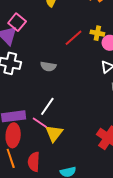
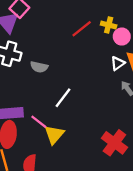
gray semicircle: (48, 66) -> (39, 67), moved
white line: (47, 106) -> (63, 98), moved

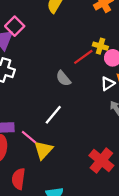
red line: (82, 29) -> (83, 57), moved
gray semicircle: (39, 67) -> (63, 78), moved, turned 35

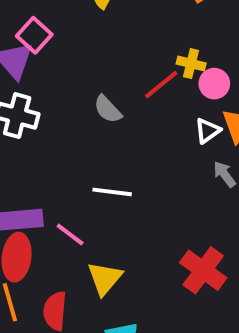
gray semicircle: (63, 78) -> (108, 109), moved
white line: (53, 115) -> (112, 192), turned 60
yellow triangle: (43, 150) -> (105, 278), moved

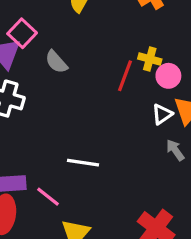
red line: (161, 85) -> (125, 76), turned -32
gray semicircle: (108, 109) -> (56, 62), moved

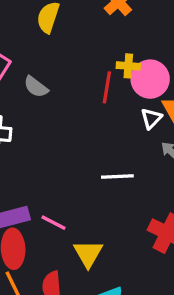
pink circle: (168, 76) -> (150, 79), size x1.5
white line: (83, 163) -> (117, 176), moved

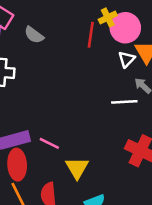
yellow cross: (128, 66) -> (108, 17), turned -30
white line: (117, 176) -> (124, 102), moved

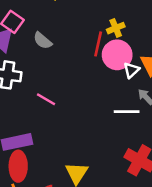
pink circle: (125, 28) -> (117, 55), moved
pink line: (49, 143) -> (46, 99), moved

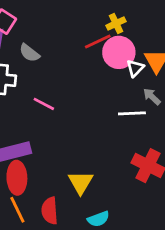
gray semicircle: (43, 41) -> (29, 53), moved
red line: (98, 44) -> (98, 42), turned 55

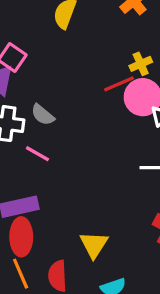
gray semicircle: (29, 53) -> (43, 115), moved
pink line: (44, 104) -> (37, 154), moved

